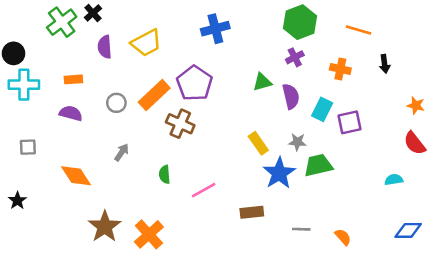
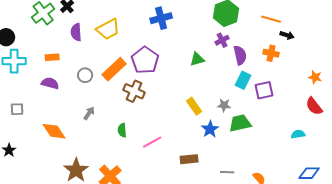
black arrow: (385, 64) -> (287, 35), moved, turned -64
orange cross: (340, 69) -> (271, 53), moved
purple semicircle: (291, 96) -> (240, 55), moved
blue star: (279, 173) -> (210, 129), size x0.7

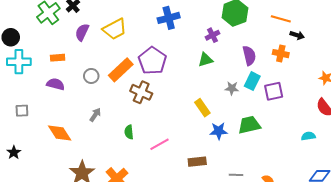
purple semicircle: (76, 32) -> (82, 32), turned 30
purple cross: (222, 40) -> (213, 35), moved
gray star: (224, 105) -> (232, 88), moved
blue star: (210, 129) -> (219, 131), turned 30

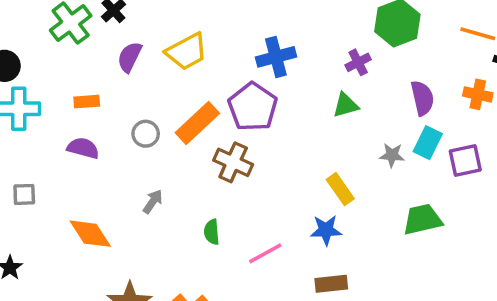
blue cross: (169, 18) -> (276, 57), moved
blue star: (219, 131) -> (326, 230), moved

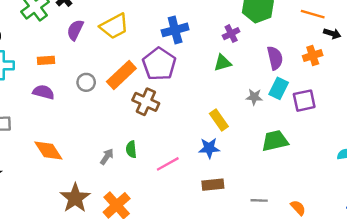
orange cross: (478, 94) -> (313, 56), turned -30
gray arrow: (153, 202) -> (107, 157), moved

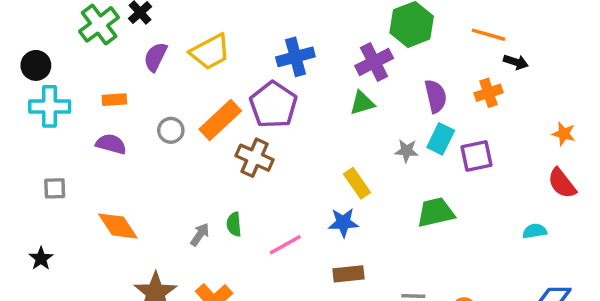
purple cross: (231, 34) -> (374, 62), size x1.5

